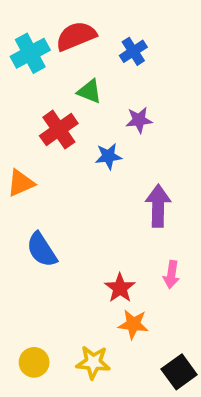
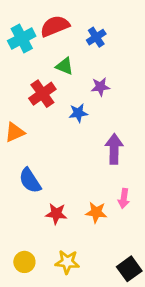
red star: (120, 288) -> (56, 214), moved, turned -30
orange star: (133, 324) -> (96, 212), moved

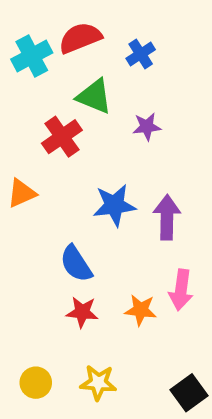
green triangle: (64, 66) -> (94, 96), size x1.4
blue star: (78, 113) -> (114, 205), moved, size x1.5
blue semicircle: (30, 181) -> (76, 264), moved
pink arrow: (124, 199) -> (181, 290), size x1.4

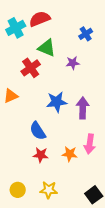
blue cross: (141, 54) -> (86, 34), moved

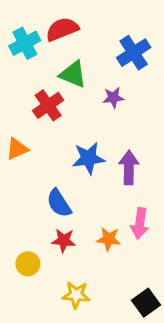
blue cross: (86, 34) -> (134, 53), size x1.5
yellow circle: (18, 190) -> (28, 264), moved

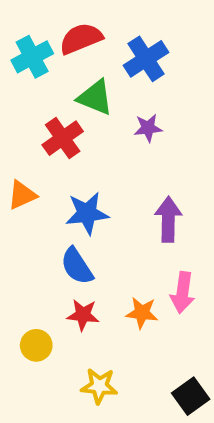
blue cross: (134, 53) -> (146, 59), moved
blue star: (88, 158) -> (87, 213), moved

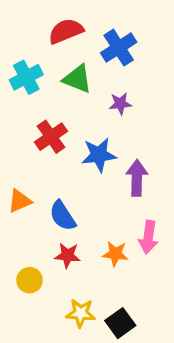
cyan cross: (32, 57) -> (26, 77), moved
red cross: (63, 138) -> (51, 137), moved
orange triangle: (22, 195) -> (20, 201), moved
blue star: (87, 213) -> (99, 155), moved
black square: (191, 396) -> (120, 323), moved

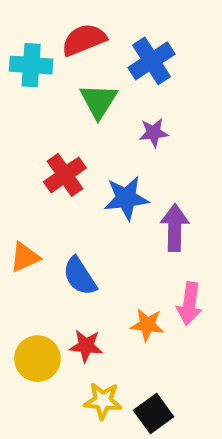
cyan cross: (26, 77) -> (31, 65), moved, turned 32
green triangle: (77, 79) -> (99, 101), turned 40
red star: (67, 255) -> (86, 346), moved
yellow circle: (30, 280) -> (37, 359), size x1.4

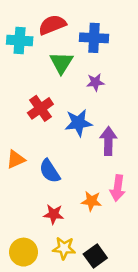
blue cross: (151, 61) -> (94, 38), turned 36
yellow circle: (37, 359) -> (24, 252), moved

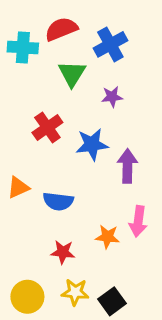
blue cross: (94, 38) -> (110, 44), turned -32
blue semicircle: (50, 171) -> (58, 201), turned -50

